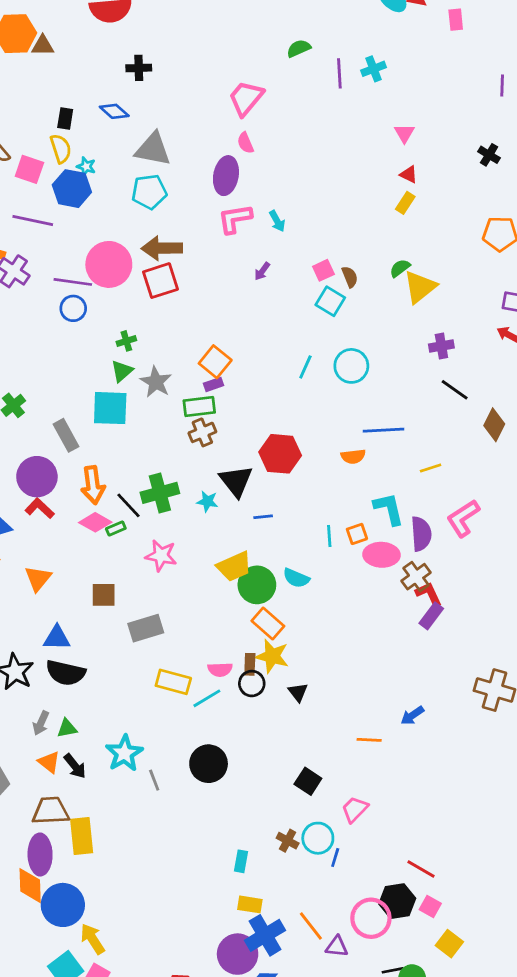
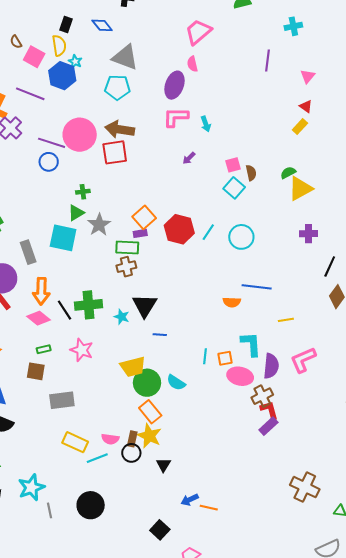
purple line: (339, 73) -> (268, 61), moved
black line: (455, 390) -> (330, 267), moved, turned 70
red hexagon: (280, 454) -> (179, 229), moved
green rectangle: (116, 529) -> (44, 349), moved
blue arrow: (412, 716) -> (190, 500), moved

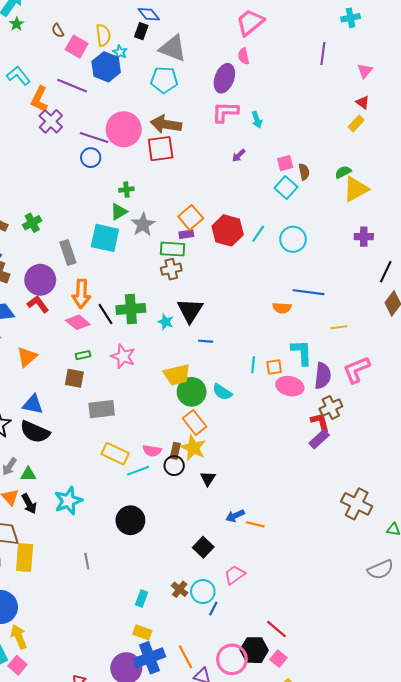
black rectangle: (66, 25) -> (141, 31), moved
brown cross: (262, 396) -> (331, 408), moved
gray line: (49, 510) -> (87, 561), moved

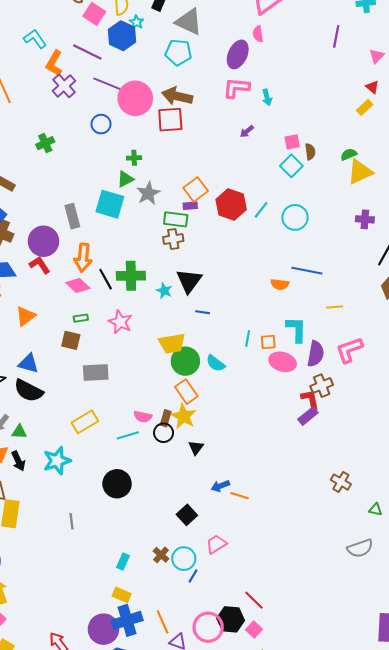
purple line: (94, 138) -> (107, 84), moved
green cross: (32, 223) -> (45, 143), moved
yellow rectangle: (115, 454) -> (85, 422), moved, turned -60
brown cross: (357, 504) -> (341, 482), size x0.7

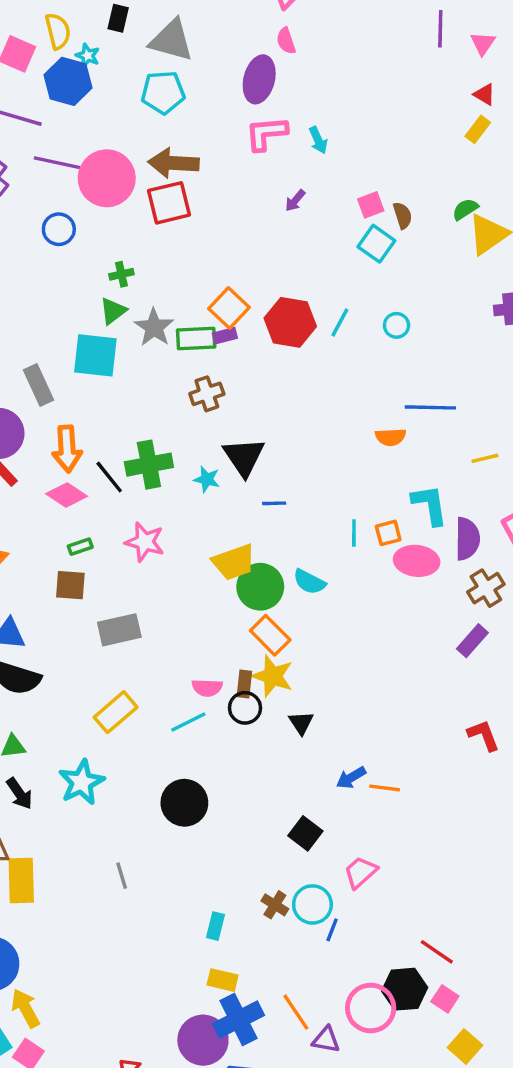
purple line: (336, 36) -> (440, 29), moved
cyan circle: (295, 217) -> (396, 325), size x0.6
green rectangle: (176, 219) -> (196, 339), moved
red L-shape: (310, 399) -> (484, 735), moved

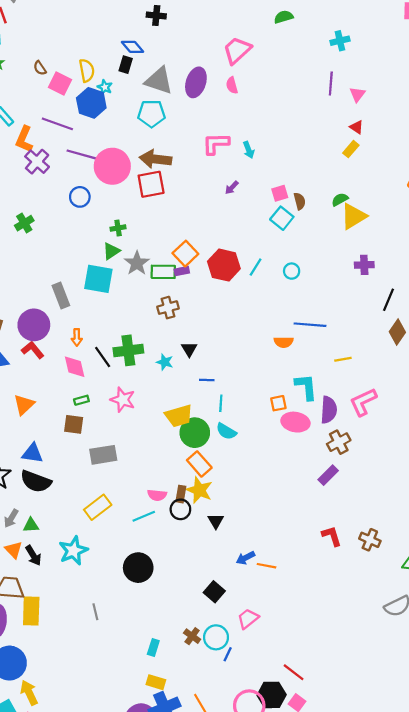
purple ellipse: (259, 79) -> (196, 82), moved
orange arrow: (67, 449) -> (77, 337), size x0.6
black triangle: (244, 457) -> (189, 349), size x0.6
pink diamond: (67, 495) -> (75, 367), turned 40
cyan line: (354, 533) -> (221, 403), moved

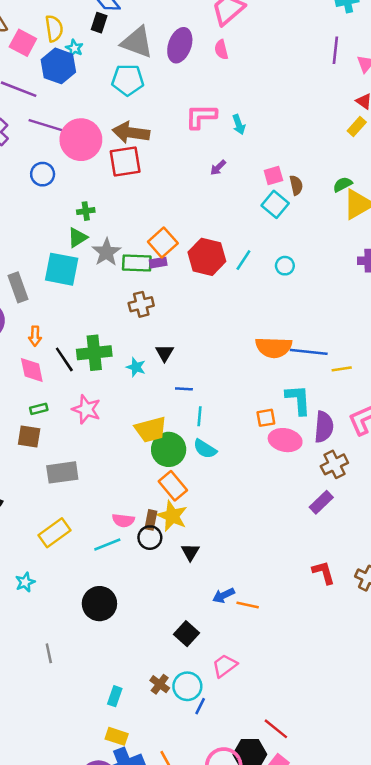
blue line: (310, 325) -> (309, 352), moved
orange semicircle: (284, 342) -> (274, 347), size x1.6
cyan star: (73, 551) -> (25, 582), size x0.6

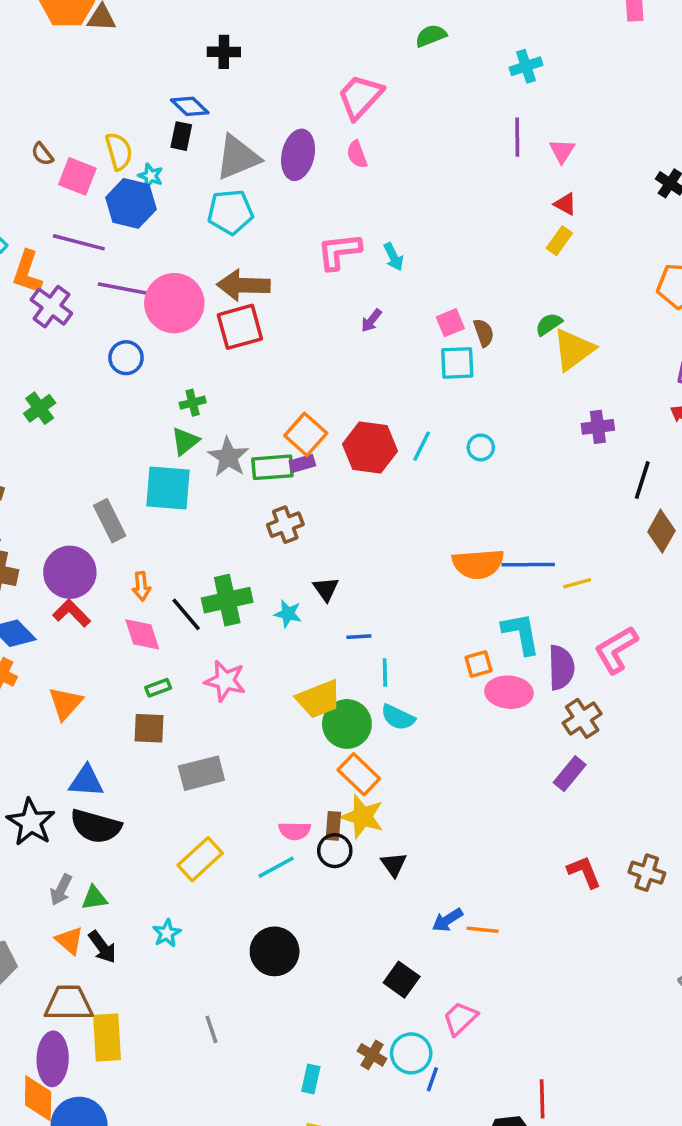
gray triangle: (137, 42) -> (238, 157), turned -36
cyan square: (275, 204) -> (457, 363), turned -36
red line: (276, 729) -> (542, 1099), turned 56

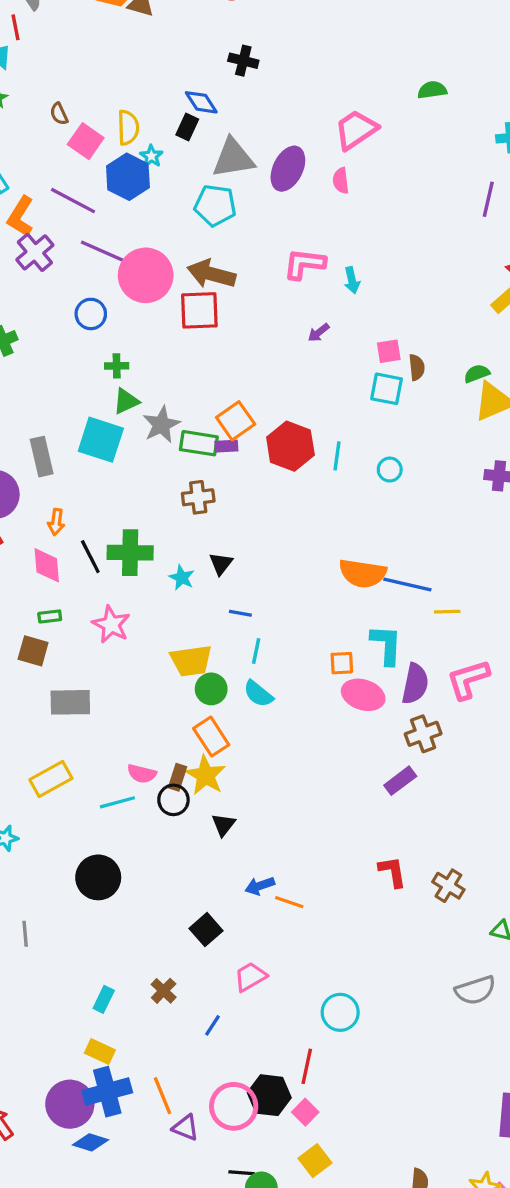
green cross: (193, 403) -> (117, 366), moved
cyan line: (422, 446) -> (337, 456), turned -32
green circle: (347, 724) -> (211, 689), size x0.7
cyan circle: (411, 1053) -> (340, 1012), moved

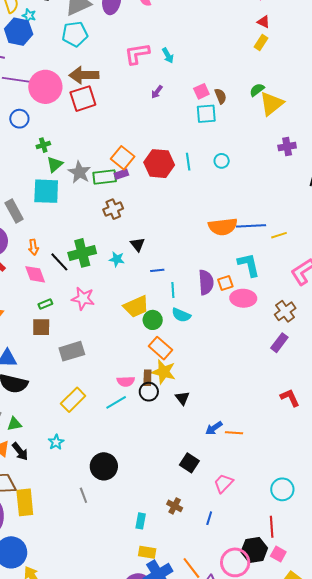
purple semicircle: (415, 684) -> (206, 282), moved
black circle: (98, 877) -> (104, 466), moved

